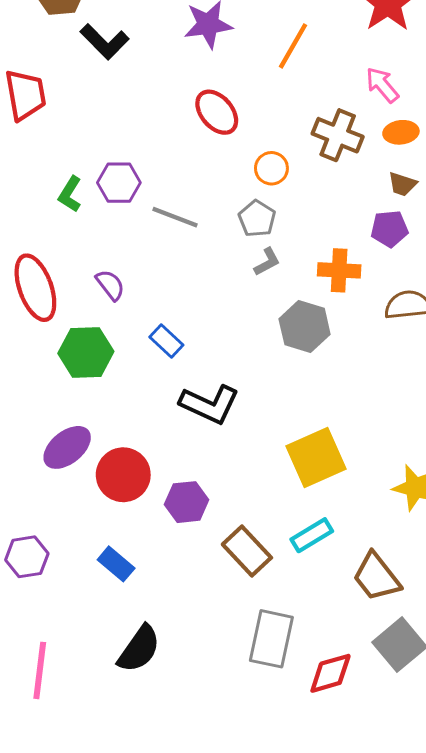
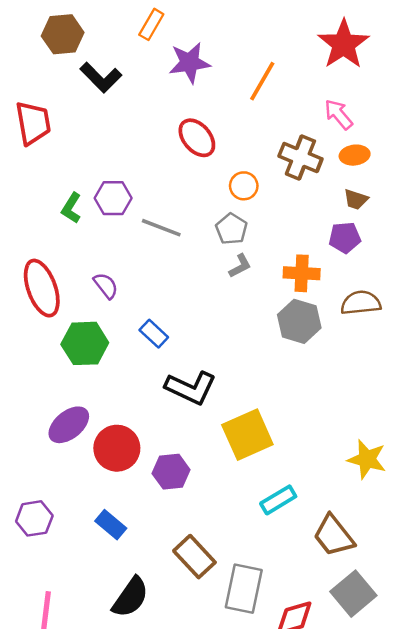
gray hexagon: (305, 327) -> (299, 321), moved
yellow square: (316, 457) -> (247, 435), moved
brown rectangle: (247, 551) -> (194, 557), moved

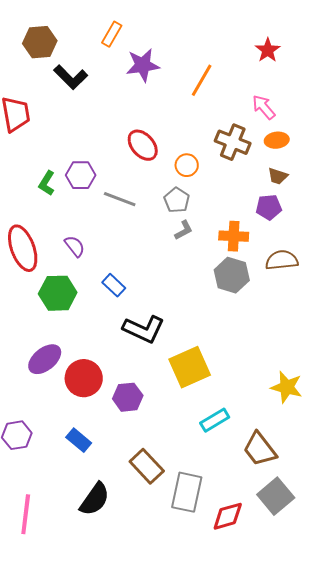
red star: (344, 44) -> (268, 50), size x0.6
red ellipse: (197, 138) -> (143, 145), moved

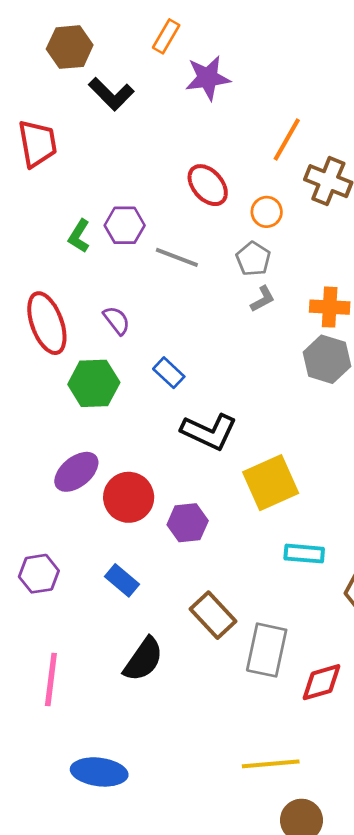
orange line: (202, 80) -> (287, 140), moved
cyan rectangle: (215, 420) -> (304, 554), turned 36

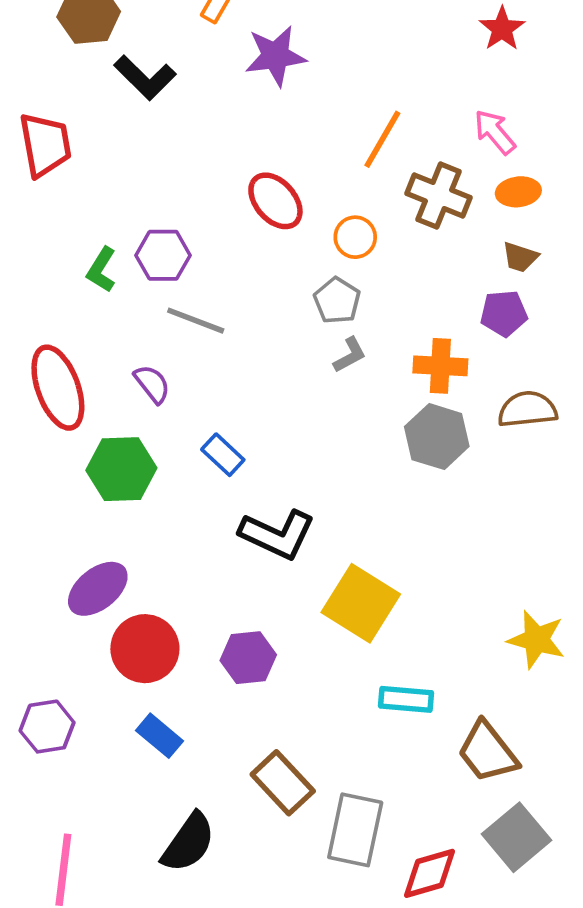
gray line: (177, 257) -> (196, 321), moved
yellow square: (271, 483) -> (361, 603), turned -34
red circle: (129, 497) -> (145, 649), moved

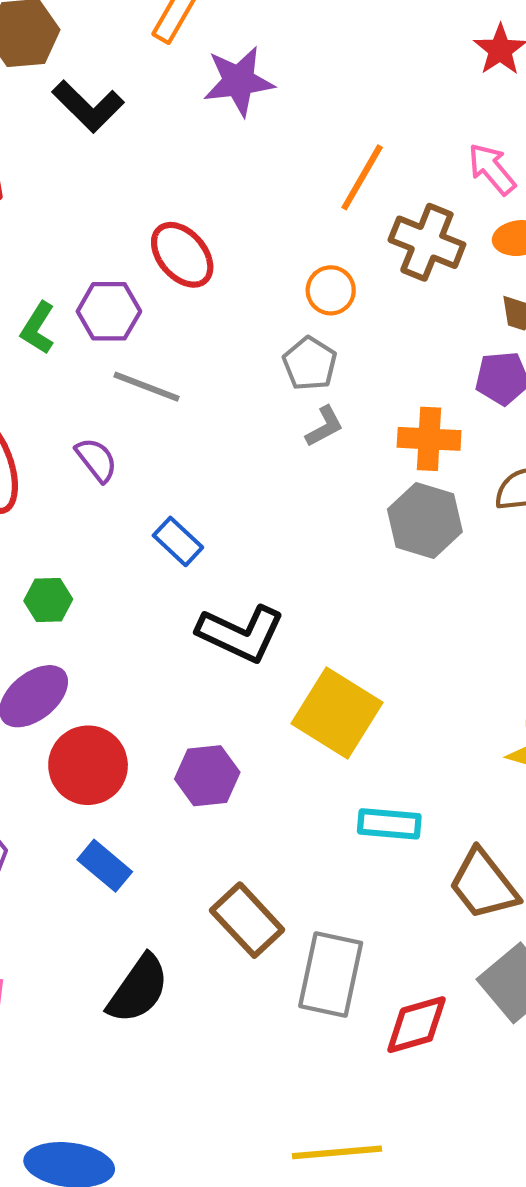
red ellipse: (275, 201) -> (182, 255), moved
green hexagon: (121, 469) -> (48, 600), moved, size x0.6

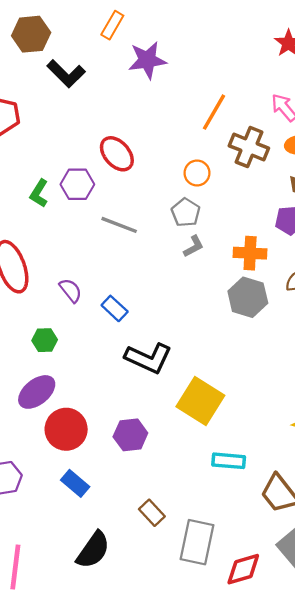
gray line: (147, 387) -> (119, 225), moved
purple semicircle: (96, 460) -> (71, 290), moved
brown rectangle: (247, 920) -> (152, 513), size x0.7

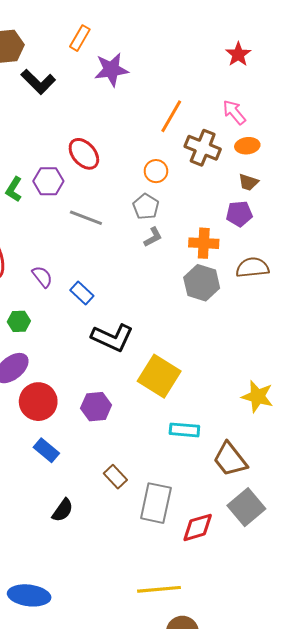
black semicircle: (93, 550) -> (63, 510), size x0.7

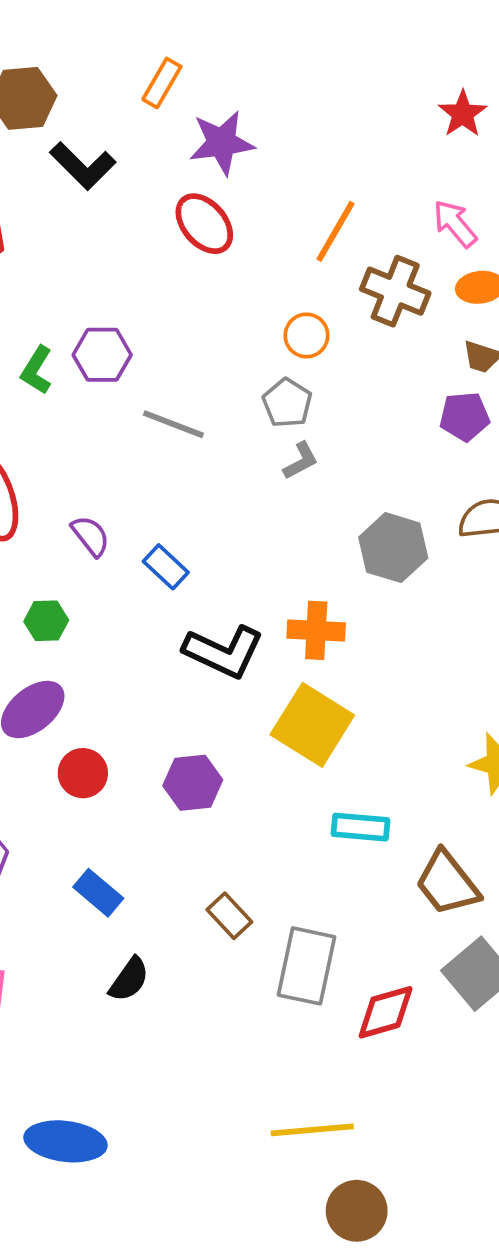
red ellipse: (84, 154) -> (204, 224), moved
orange cross: (204, 243) -> (316, 630), moved
red circle: (38, 402) -> (83, 773), size x0.7
blue rectangle: (46, 450) -> (98, 893), moved

